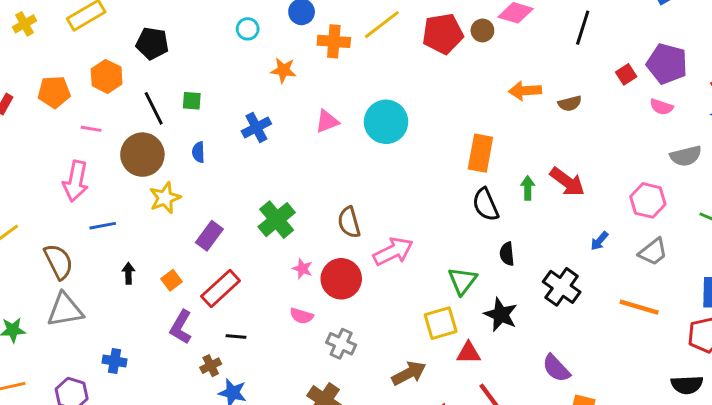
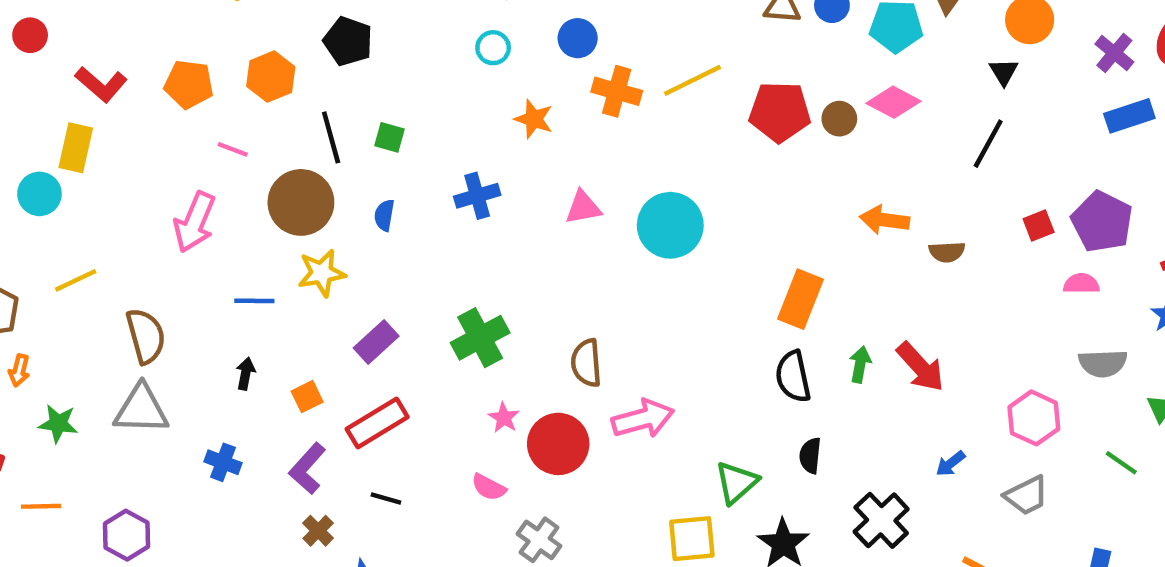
pink semicircle: (661, 107) -> (1081, 284), turned 150
blue line: (103, 226) -> (254, 301), moved
blue cross: (115, 361) -> (223, 462), moved
brown cross: (211, 366) -> (318, 531), moved, turned -30

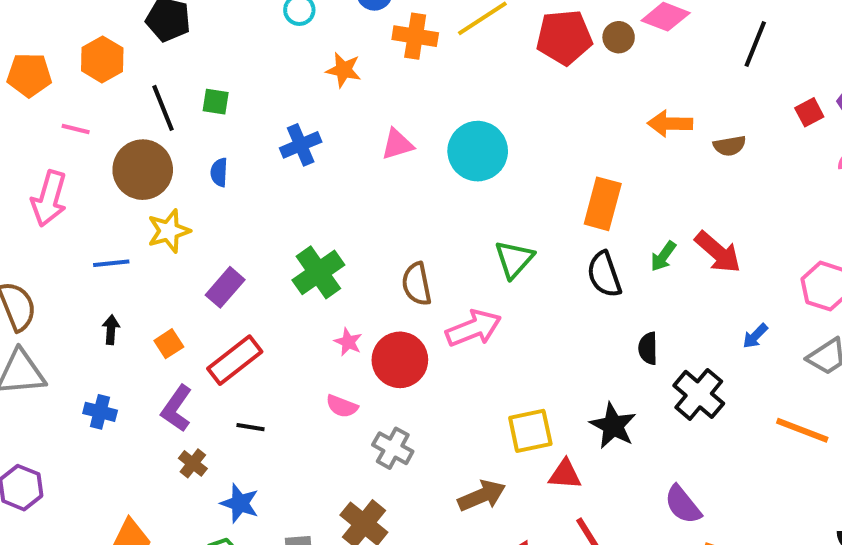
green arrow: (860, 364) -> (663, 256), turned -148
black semicircle: (810, 456) -> (648, 348), moved
green triangle: (736, 482) -> (514, 259), moved

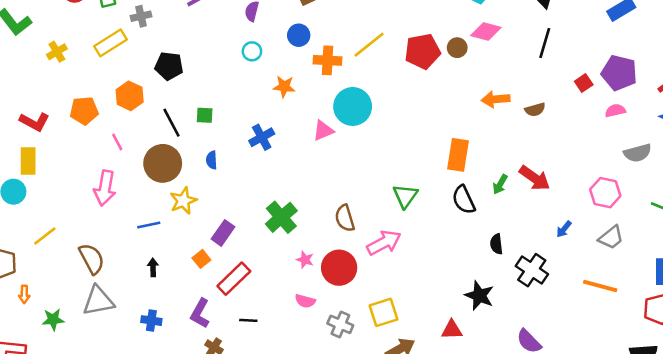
pink line: (76, 129) -> (117, 142), turned 54
cyan circle: (478, 151) -> (353, 106), moved
orange square: (169, 344) -> (201, 259), moved
yellow square: (530, 431) -> (383, 312), moved

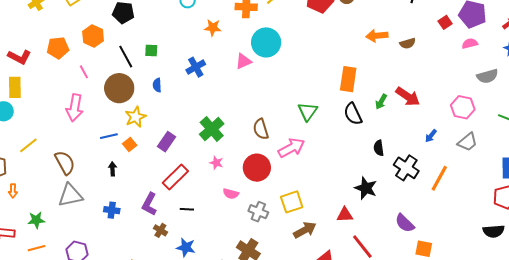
orange square: (201, 259) -> (130, 144), moved
pink star: (305, 260) -> (216, 163), moved
orange line: (600, 286) -> (439, 178), moved, turned -76
green star: (53, 319) -> (36, 220), moved

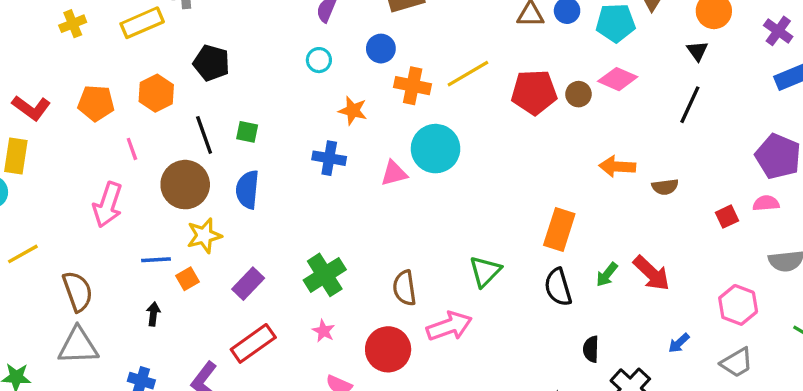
red square: (445, 22) -> (727, 217), moved
blue cross: (196, 67) -> (329, 158), moved, turned 30
blue semicircle: (157, 85) -> (247, 190), size x1.6

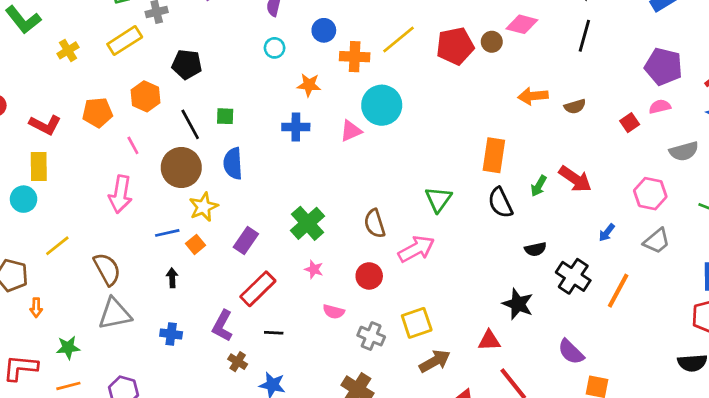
red circle: (388, 349) -> (369, 276), size x0.7
black semicircle: (591, 349) -> (535, 249), turned -95

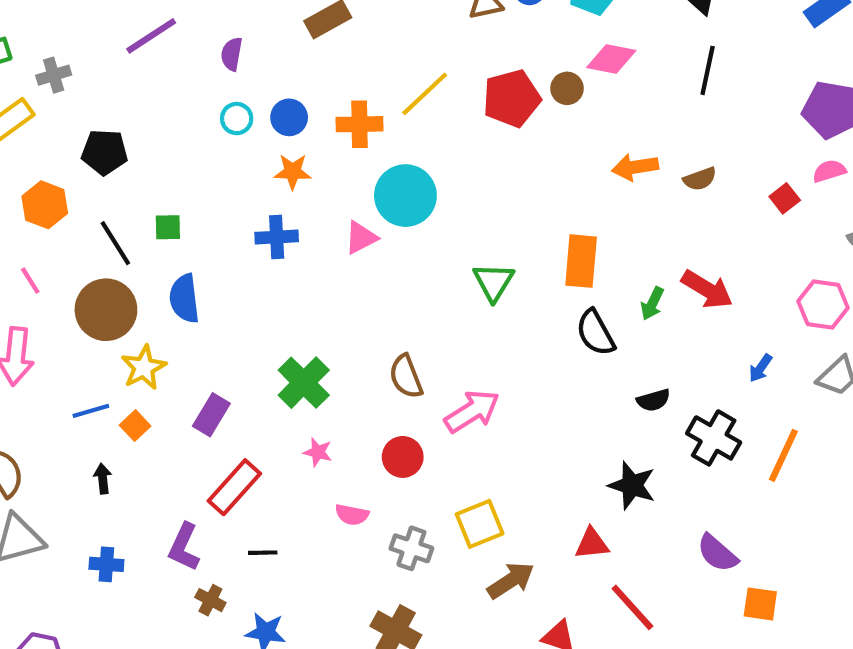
blue circle: (324, 30) -> (289, 117), moved
green triangle: (438, 199) -> (494, 282), moved

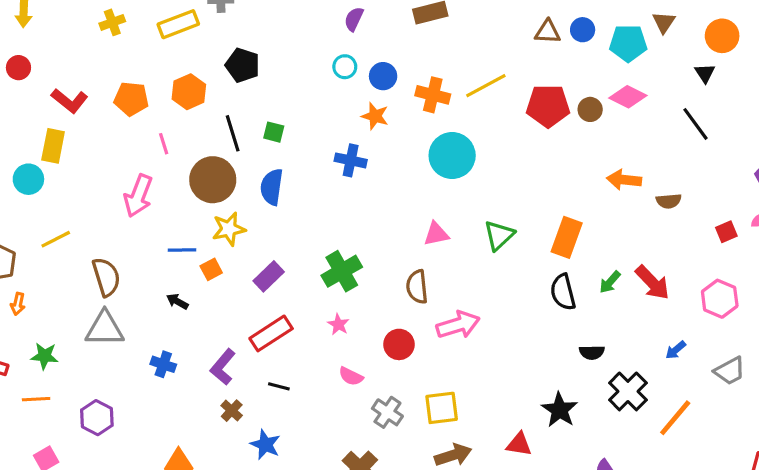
black line: (708, 70) -> (695, 124), turned -63
pink triangle: (361, 238) -> (436, 234), moved
pink hexagon: (823, 305) -> (720, 299), moved
black arrow: (103, 479) -> (177, 301), turned -70

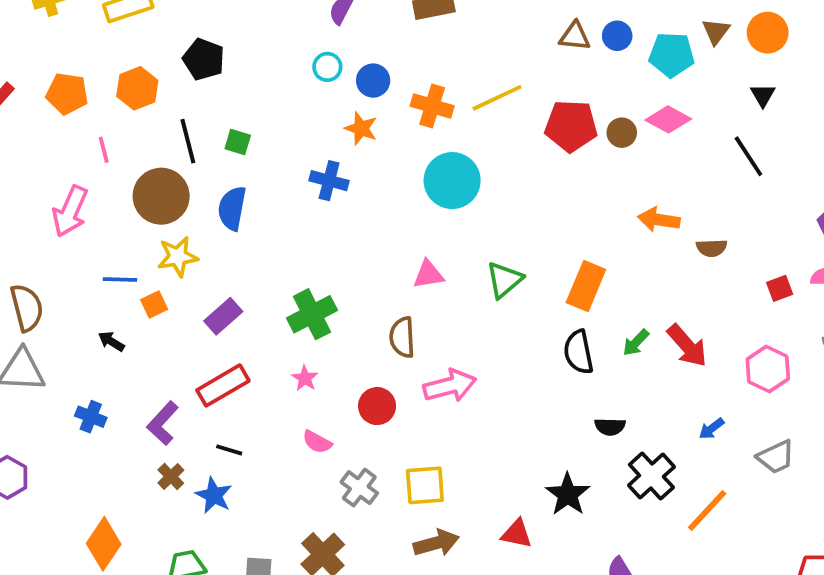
orange circle: (722, 36) -> (768, 33), moved
blue star: (265, 445) -> (214, 495), moved

